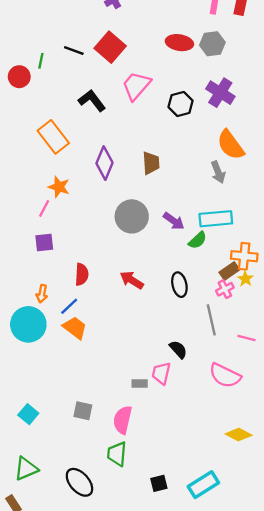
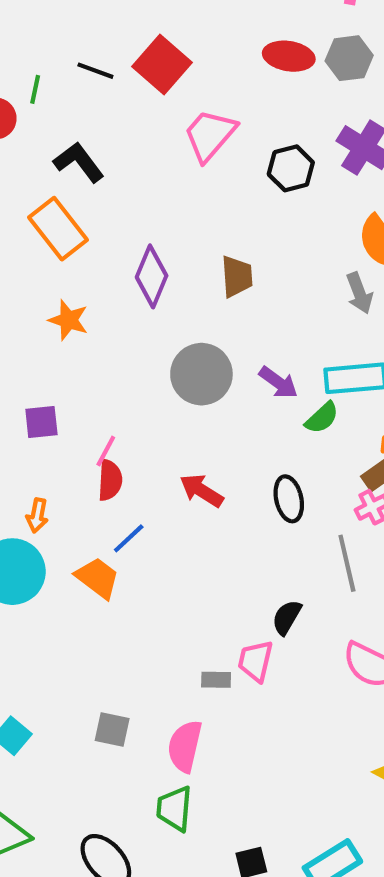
black L-shape: (92, 101) -> (79, 162), moved
pink line: (44, 208) -> (106, 451), moved
blue line: (69, 306) -> (129, 538), moved
black semicircle: (178, 349) -> (287, 617), turned -108

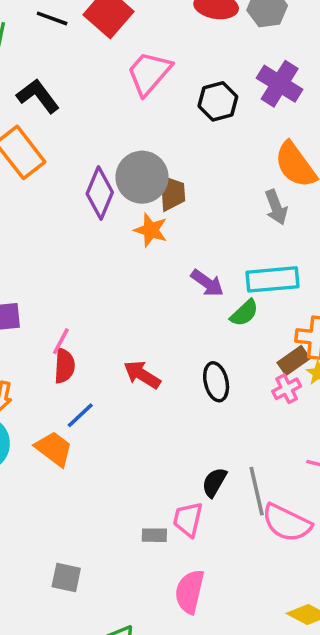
orange star: (68, 320) -> (151, 230), moved
gray circle: (201, 374) -> (142, 177), moved
gray line: (347, 563) -> (257, 491), moved
pink semicircle: (185, 746) -> (190, 592), moved

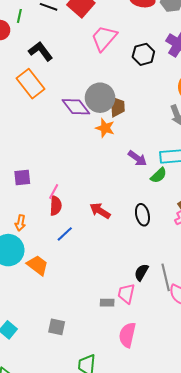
purple diamond: (100, 193) -> (76, 107), turned -60
orange trapezoid: (54, 449) -> (37, 265), moved

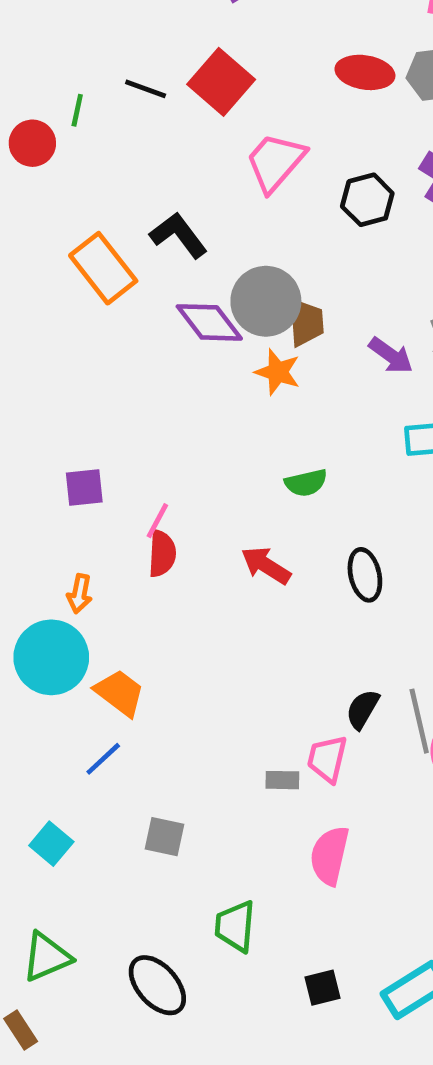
black L-shape: (40, 51) -> (179, 235), moved
purple arrow: (137, 158) -> (391, 355), moved
green semicircle: (159, 175) -> (306, 483), moved, turned 30
blue line: (65, 234) -> (103, 759), moved

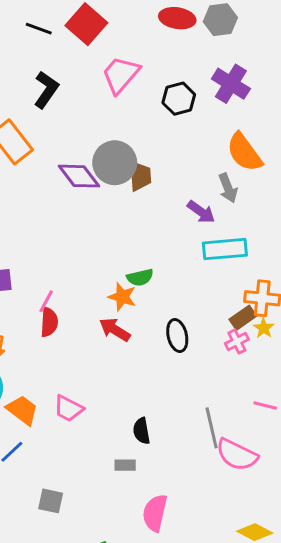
black L-shape: (179, 235) -> (46, 90), moved, turned 72
purple arrow: (391, 355) -> (201, 212), moved
orange star: (278, 372) -> (122, 297), moved
black semicircle: (363, 709) -> (142, 431), moved, turned -40
pink trapezoid: (327, 759) -> (69, 409), moved, turned -76

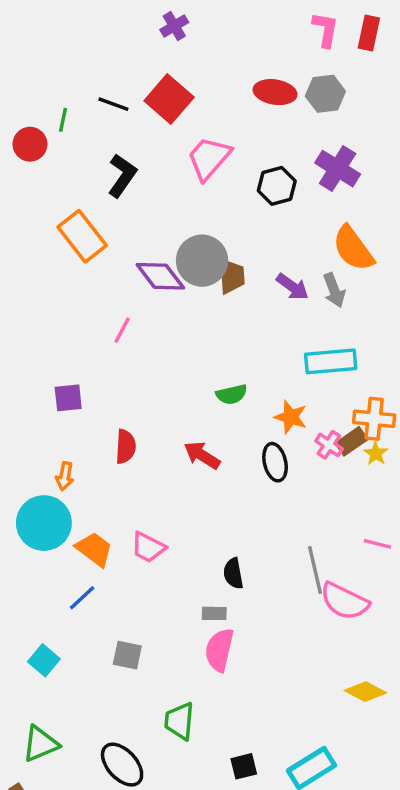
purple arrow: (201, 212) -> (292, 287), moved
orange star: (122, 297) -> (291, 417), moved
pink line: (46, 301) -> (122, 330), moved
pink cross: (237, 341) -> (329, 445), moved, turned -30
pink semicircle: (155, 513) -> (219, 650), moved

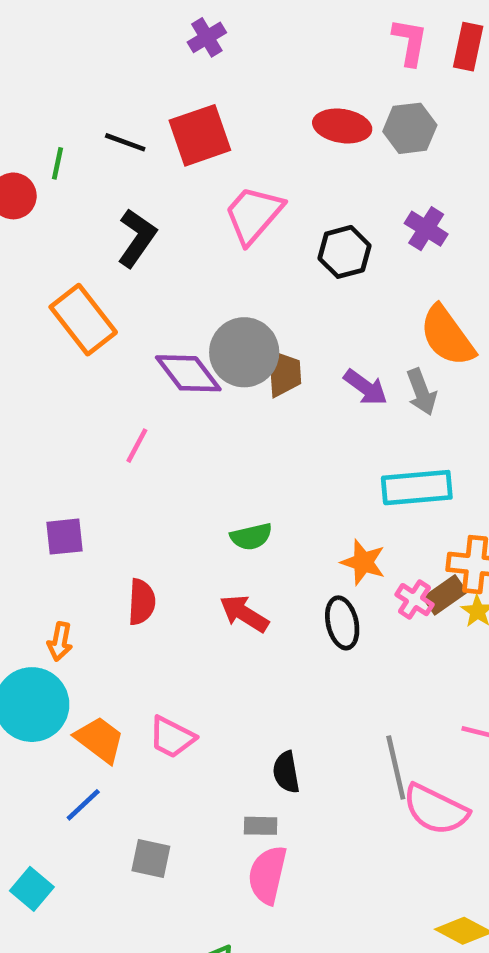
red square: (169, 99) -> (200, 135), turned 30
purple cross: (338, 169) -> (426, 229), size x0.7
green semicircle: (232, 394) -> (251, 537), moved
gray square: (127, 655) -> (151, 859), moved

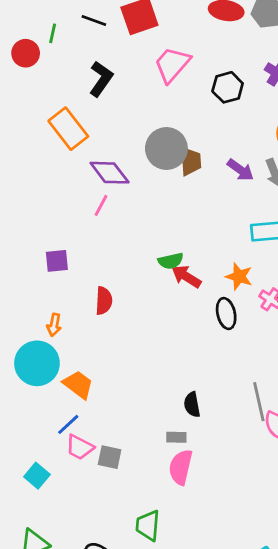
purple diamond: (188, 373) -> (110, 173), moved
red arrow: (244, 614) -> (186, 277), moved
pink trapezoid: (172, 737) -> (80, 447), moved

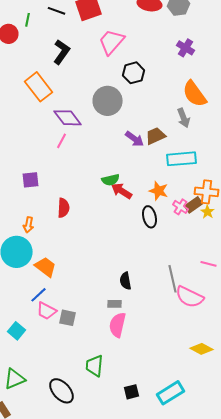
black hexagon: (228, 87) -> (134, 73), moved
brown trapezoid: (191, 161) -> (156, 136), moved, turned -110
purple arrow: (240, 170) -> (134, 139), moved

